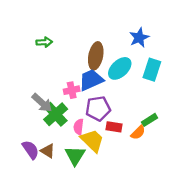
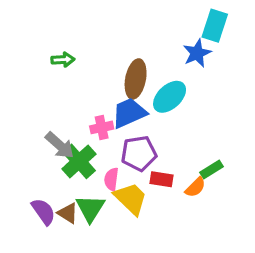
cyan rectangle: (152, 70) -> (215, 26), moved
green triangle: (75, 155) -> (90, 208), moved

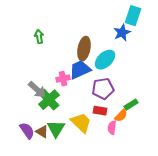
green arrow: (63, 60) -> (39, 37), turned -96
purple pentagon: (139, 153) -> (103, 89), moved
pink semicircle: (111, 179) -> (112, 128), moved

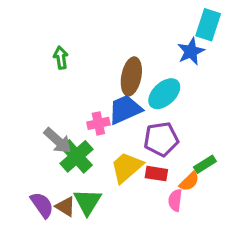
yellow trapezoid: (81, 123) -> (127, 167), moved, turned -85

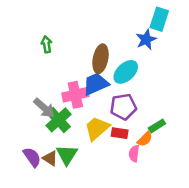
pink cross: (98, 123) -> (75, 95), size x1.5

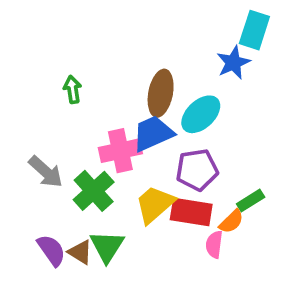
green arrow: (47, 44) -> (73, 89), moved
gray arrow: (44, 108) -> (46, 172), moved
red rectangle: (120, 133) -> (191, 212), size x1.5

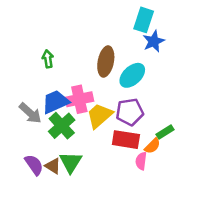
cyan rectangle: (254, 30) -> (144, 20), moved
blue trapezoid: (153, 133) -> (55, 102), moved
yellow trapezoid: (155, 204) -> (100, 116), moved

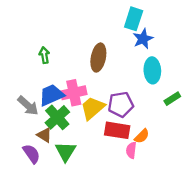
cyan ellipse: (132, 75) -> (152, 70), moved, turned -50
green rectangle: (165, 132) -> (172, 99), moved
brown triangle: (53, 166) -> (44, 135), moved

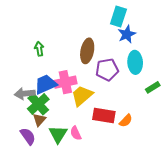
purple pentagon: (121, 104) -> (107, 70), moved
gray arrow: (28, 106) -> (25, 94), turned 132
green cross: (57, 117) -> (38, 104), moved
brown triangle: (44, 135) -> (39, 120), turned 40
pink semicircle: (131, 150) -> (76, 133), moved, turned -32

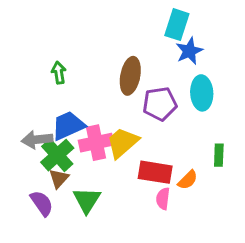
pink cross: (65, 82) -> (96, 143), moved
green rectangle: (153, 87) -> (219, 155), moved, turned -56
pink semicircle: (76, 133) -> (163, 199), moved, turned 32

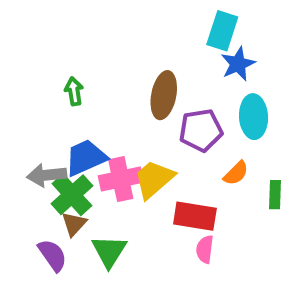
orange semicircle: (188, 180) -> (236, 173), moved

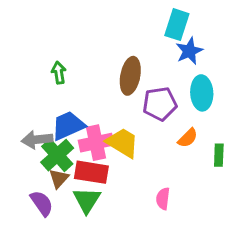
yellow trapezoid: (154, 179) -> (122, 143), turned 72
red rectangle: (195, 216) -> (91, 172), moved

